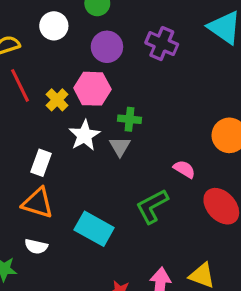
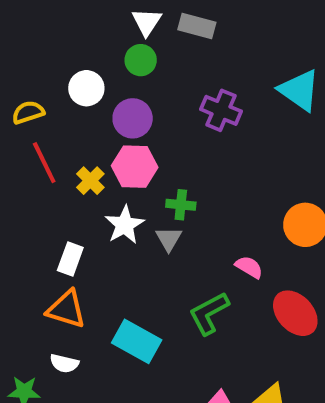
purple circle: (107, 47) -> (133, 118), moved

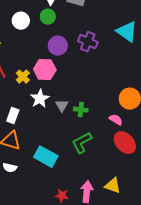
white circle: (86, 88) -> (21, 21), moved
purple circle: (133, 118) -> (58, 46), moved
green cross: (181, 205) -> (81, 110), moved
pink semicircle: (249, 267) -> (116, 120), moved

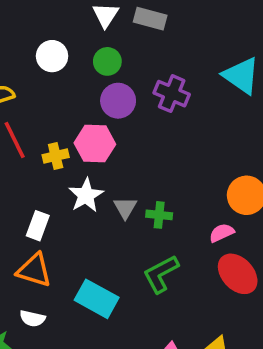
green circle: (48, 17) -> (107, 61), moved
yellow cross: (23, 77) -> (56, 156), turned 32
pink semicircle: (116, 120) -> (222, 233), turned -56

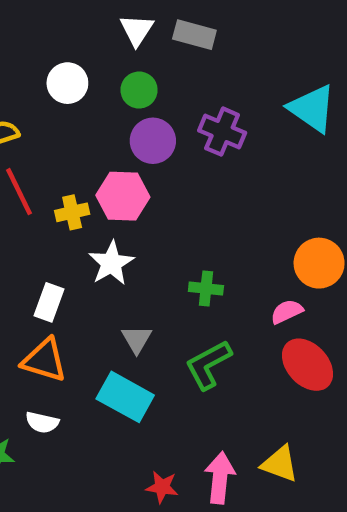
gray triangle: (125, 208) -> (137, 339), moved

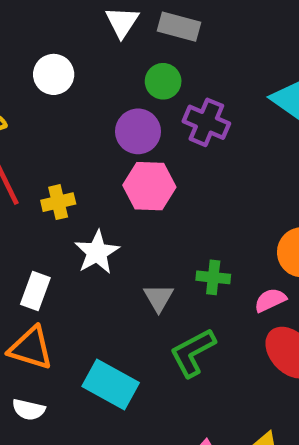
green circle: (139, 90) -> (163, 81), moved
pink hexagon: (123, 196) -> (149, 186), moved
green cross: (206, 288) -> (213, 277), moved
gray triangle: (137, 339) -> (159, 298), moved

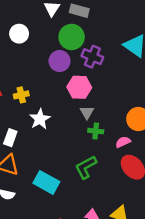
green circle: (163, 81) -> (72, 37), size x1.5
pink hexagon: (149, 186) -> (79, 87), moved
gray triangle: (159, 298) -> (87, 112), moved

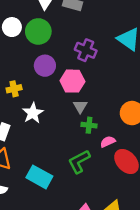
green circle: (72, 37) -> (38, 31), moved
purple circle: (60, 61) -> (45, 66), moved
pink semicircle: (123, 142) -> (108, 142), moved

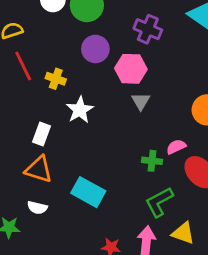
yellow cross: (14, 89) -> (56, 79), turned 32
green cross: (89, 125) -> (152, 161), moved
green L-shape: (79, 162) -> (159, 202), moved

